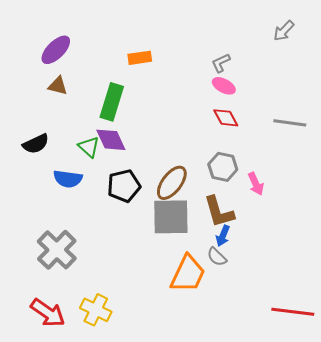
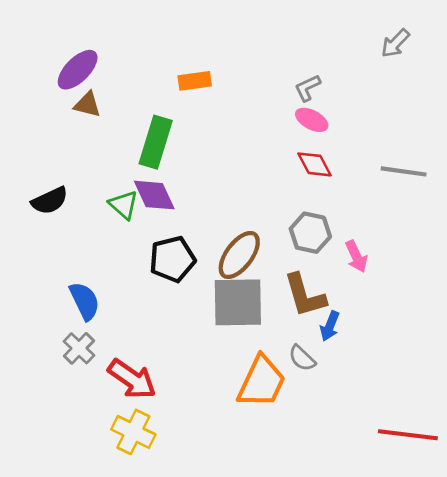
brown triangle: (58, 86) -> (87, 105), moved
blue semicircle: (68, 179) -> (85, 301), moved, turned -124
blue arrow: (223, 236) -> (330, 326), moved
gray cross: (57, 250) -> (79, 348), size x0.6
red arrow: (48, 313) -> (132, 379), moved

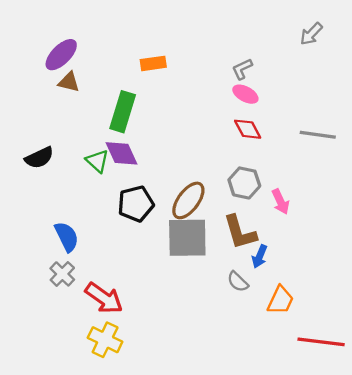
orange trapezoid: (262, 382) -> (281, 300), moved, size x0.7

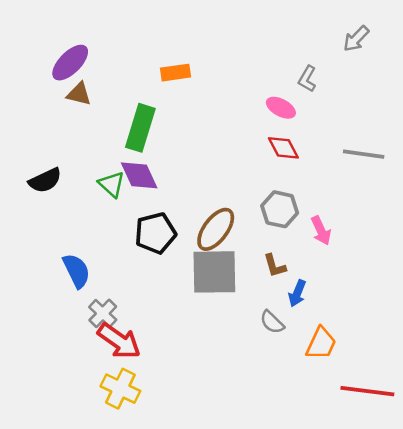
gray L-shape: (242, 69) -> (307, 79), moved, turned -35
brown L-shape: (240, 232) -> (275, 266), size x0.6
gray cross: (62, 274) -> (103, 313), moved

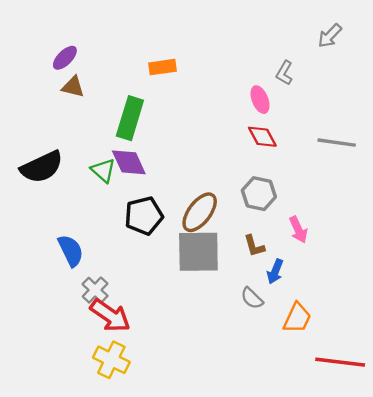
purple ellipse: (70, 63) -> (65, 58), size x0.7
pink ellipse: (281, 108) -> (260, 100), turned 40
black semicircle: (45, 180) -> (42, 167), size x1.4
pink arrow: (321, 231) -> (298, 230), moved

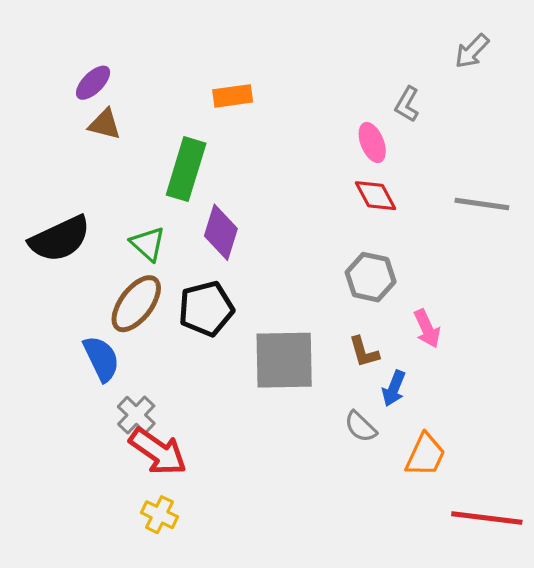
purple diamond: (129, 162) -> (221, 232), moved, turned 42
brown ellipse: (200, 212) -> (136, 304), moved
yellow cross: (111, 360) -> (159, 515), size x0.7

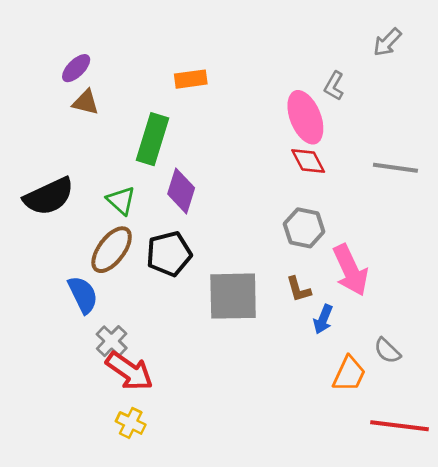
pink ellipse: (372, 142) -> (305, 117), size x1.6
pink arrow: (427, 329) -> (350, 270), size x1.6
gray semicircle: (361, 427) -> (387, 351), moved

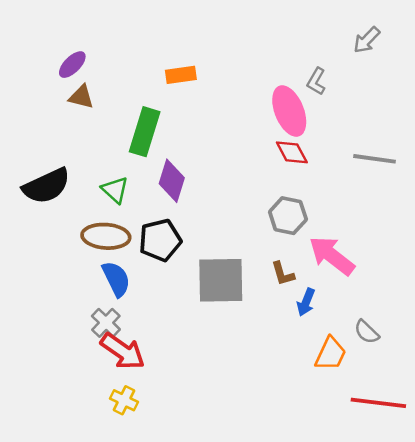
brown ellipse: (112, 250) -> (106, 236), turned 57
pink arrow: (350, 270) -> (332, 256), turned 153
blue semicircle: (83, 295) -> (116, 279), moved

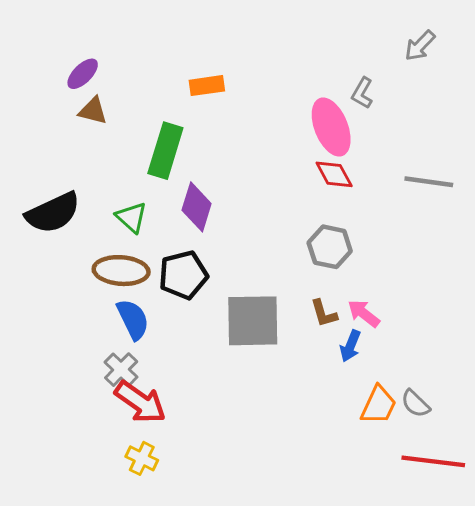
pink arrow: (332, 256) -> (364, 313), moved, size x0.6
gray semicircle: (367, 332) -> (415, 404), moved

